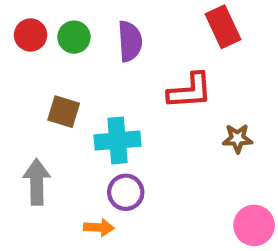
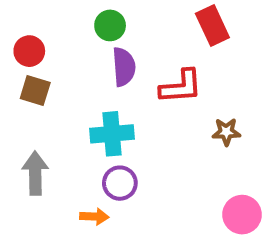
red circle: (31, 35) -> (29, 51), moved
green circle: (74, 37) -> (110, 25), moved
purple semicircle: (130, 41) -> (124, 67), moved
brown square: (64, 112) -> (35, 90), moved

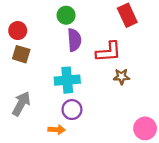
brown star: (226, 132) -> (121, 77), moved
gray arrow: (35, 173) -> (21, 104), turned 30

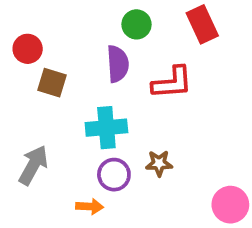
green circle: (66, 15) -> (136, 24), moved
brown square: (21, 54) -> (52, 83), moved
brown star: (121, 77) -> (159, 163), moved

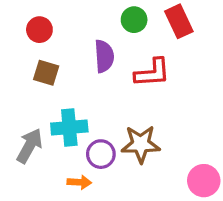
green circle: (136, 24) -> (134, 20), moved
red circle: (28, 49) -> (39, 30), moved
cyan cross: (106, 128) -> (69, 127), moved
brown star: (159, 163) -> (141, 144), size x1.6

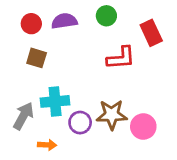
red rectangle: (179, 21) -> (151, 33), moved
purple semicircle: (104, 56) -> (64, 21), moved, turned -95
pink circle: (204, 181) -> (143, 126), moved
orange arrow: (79, 182) -> (47, 145), moved

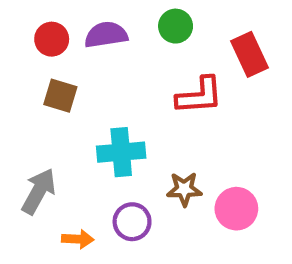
cyan cross: (55, 101) -> (121, 152), moved
brown star: (112, 115) -> (184, 189), size x0.7
purple circle: (80, 123) -> (132, 222), moved

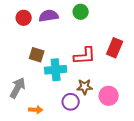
red rectangle: (249, 54) -> (115, 48), moved, turned 48
brown square: (60, 96) -> (37, 55), moved
red L-shape: (199, 96) -> (85, 56), moved
purple circle: (132, 222) -> (71, 102), moved

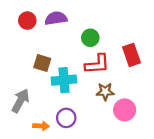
green circle: (81, 12) -> (90, 38), moved
red rectangle: (115, 48) -> (131, 55), turned -42
brown star: (85, 87) -> (105, 92), moved
purple circle: (71, 102) -> (66, 118), moved

